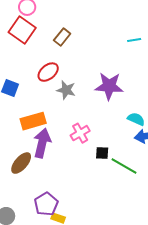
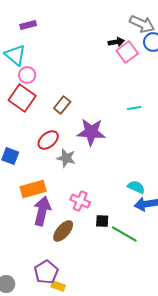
purple star: (109, 86) -> (91, 132), moved
pink cross: (80, 133) -> (80, 201), turned -36
brown ellipse: (21, 163) -> (63, 231), moved

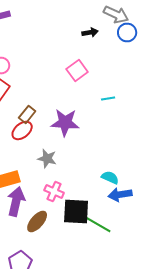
pink square: (127, 52) -> (77, 70), moved
brown rectangle: (62, 105) -> (27, 114), moved
gray star: (66, 158) -> (47, 158), moved
black square: (102, 221) -> (76, 212), size x2.0

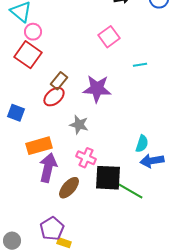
cyan semicircle: (110, 178) -> (142, 144), turned 84

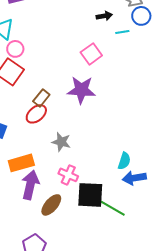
cyan line: (140, 65) -> (122, 32), moved
purple star: (97, 89) -> (81, 90), moved

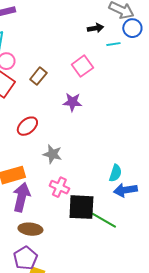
purple star: (81, 90) -> (72, 102), size x0.7
brown rectangle: (41, 98) -> (38, 76), moved
brown ellipse: (51, 205) -> (30, 229), moved, turned 55

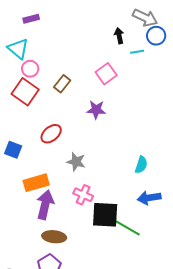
black arrow: (95, 28) -> (119, 36), turned -91
cyan semicircle: (115, 173) -> (141, 165), moved

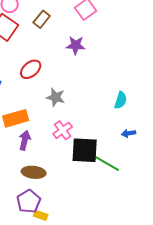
pink cross: (83, 195) -> (63, 130), turned 30
blue arrow: (149, 198) -> (129, 133), size x0.6
purple arrow: (45, 205) -> (25, 140), size x0.7

